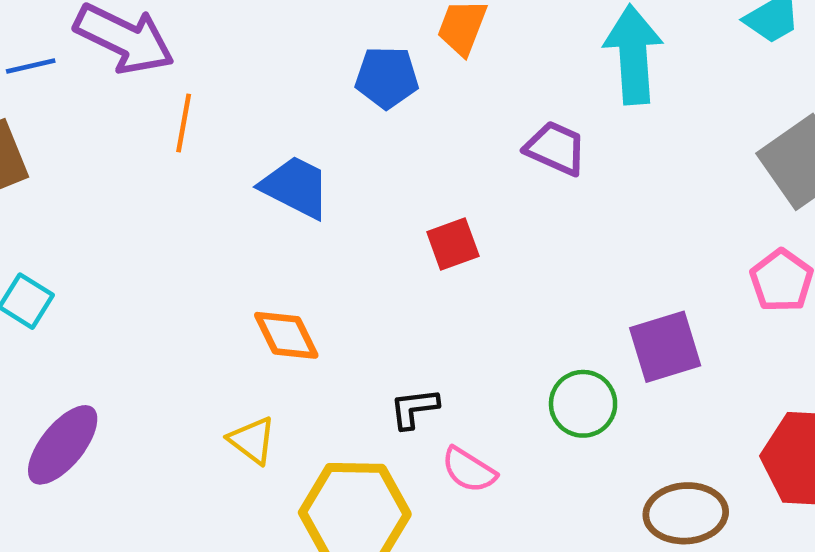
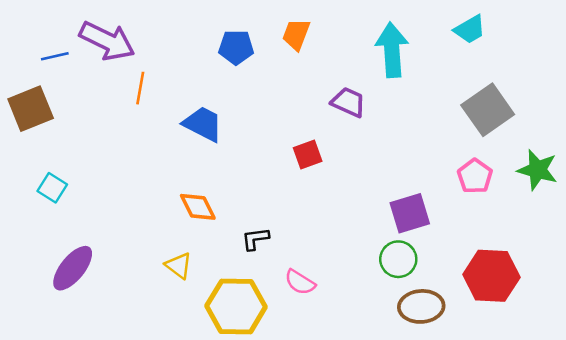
blue pentagon: (387, 77) -> (236, 47), moved
red square: (453, 244) -> (308, 155), moved
green circle: (583, 404) -> (398, 259), moved
black L-shape: (414, 408) -> (255, 239), moved

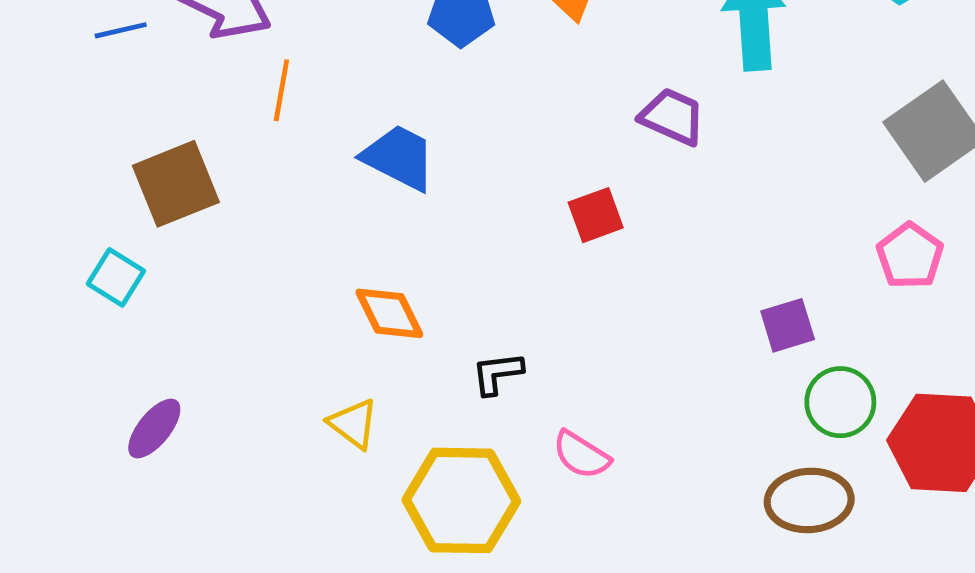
brown square: (31, 109) -> (176, 184), moved
purple square: (410, 213) -> (788, 325), size x0.7
green circle: (398, 259) -> (840, 402), moved
purple ellipse: (73, 268) -> (154, 429), size x0.7

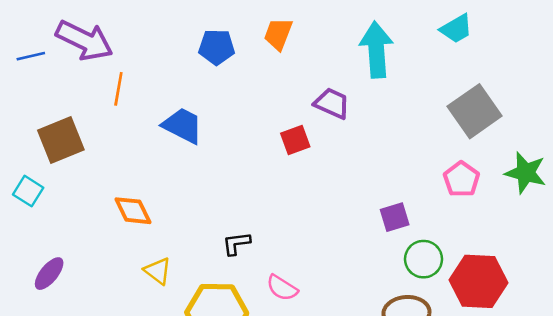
red square: (596, 215) -> (295, 140), moved
orange diamond: (389, 313) -> (133, 211), moved

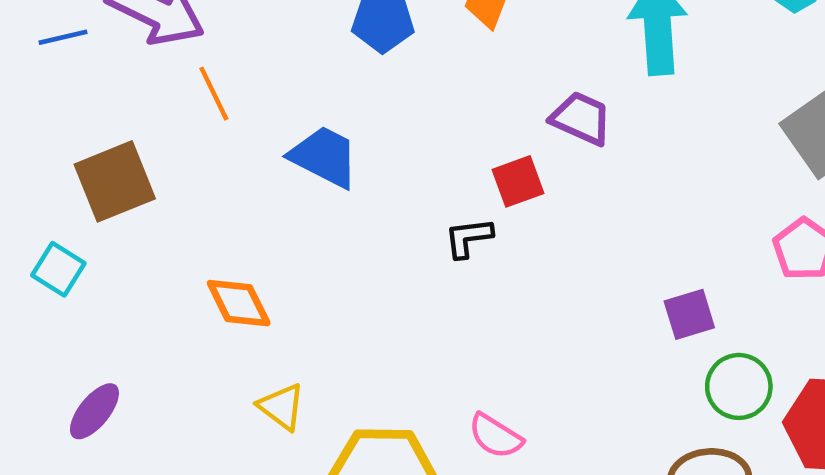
orange line: (118, 89) -> (214, 94), turned -36
black L-shape: (236, 243) -> (468, 238), moved

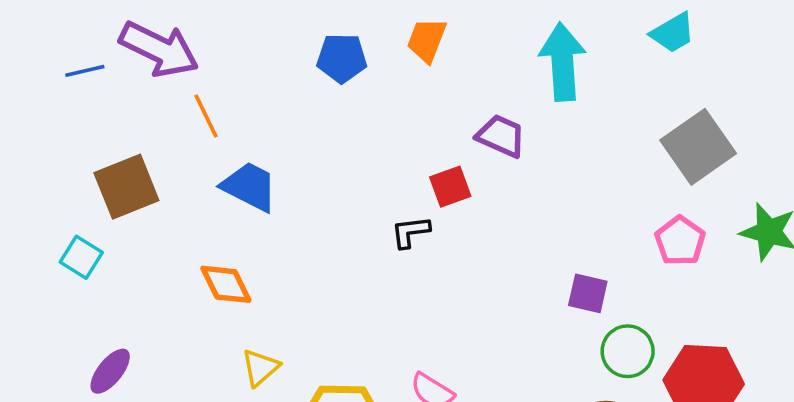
blue trapezoid: (324, 157) -> (249, 187), moved
purple square: (689, 314) -> (588, 293), turned 30
yellow triangle: (281, 407) -> (260, 368), turned 42

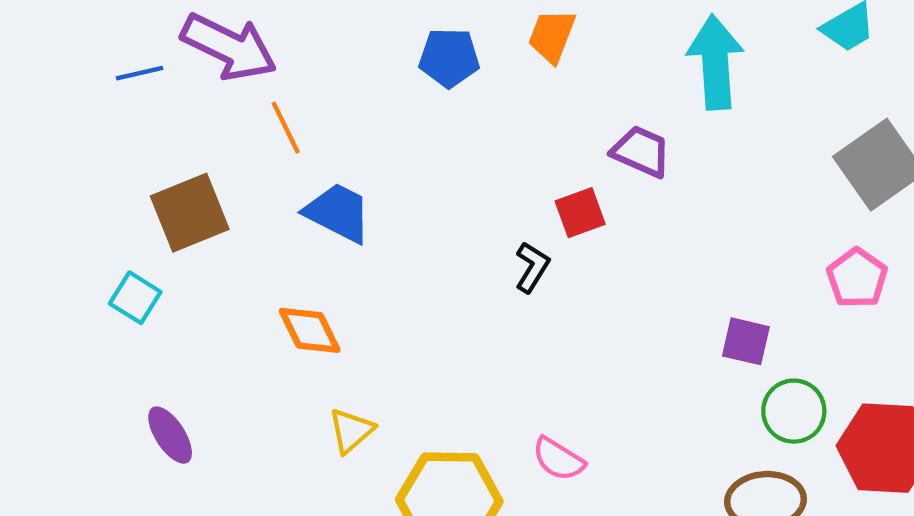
black L-shape: (410, 232) -> (532, 267), turned 129
purple ellipse: (110, 371) -> (170, 435), turned -72

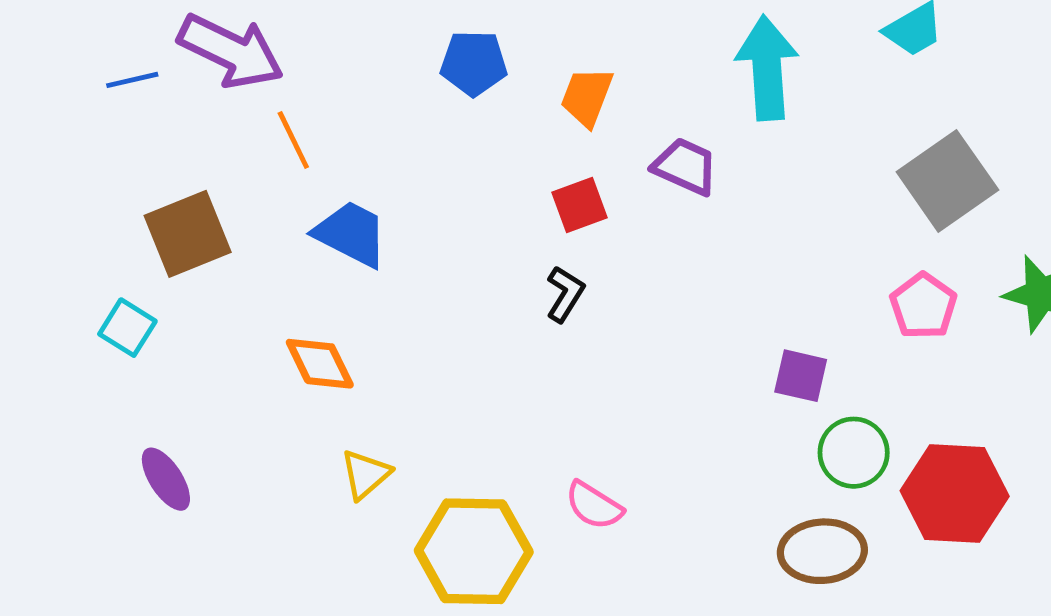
orange trapezoid: (552, 36) -> (587, 97), moved
red square: (580, 213) -> (580, 205), moved

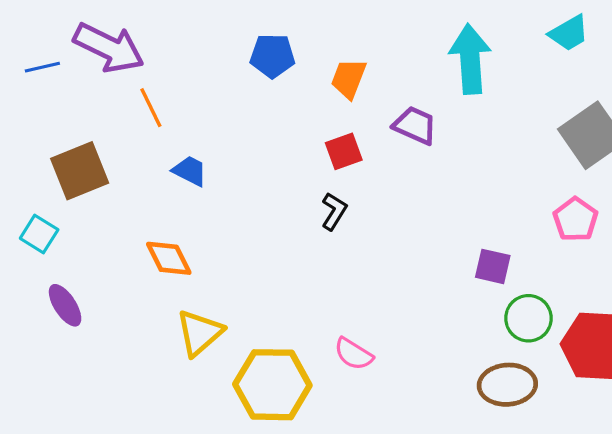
blue trapezoid: (351, 234) -> (190, 171), size x0.7
yellow triangle: (365, 474) -> (200, 333), size x1.4
purple ellipse: (166, 479) -> (65, 305), moved

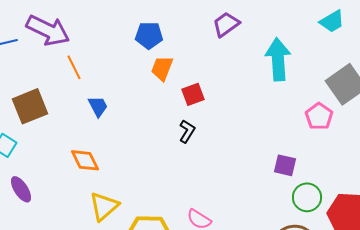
cyan arrow: (470, 59) -> (278, 59), moved
orange trapezoid: (349, 78) -> (162, 68), moved
purple trapezoid: (415, 125) -> (226, 24), moved, turned -60
blue trapezoid: (190, 171) -> (98, 106), turned 35
pink pentagon: (575, 219) -> (319, 116), moved

